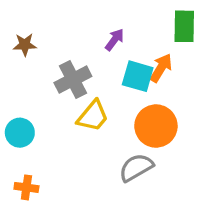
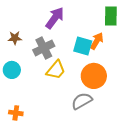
purple arrow: (114, 40) -> (55, 18), moved, size x1.6
brown star: (25, 45) -> (15, 38), moved
cyan circle: (20, 133) -> (12, 70), moved

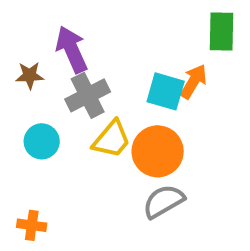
purple arrow: (55, 18) -> (72, 49), moved, turned -60
cyan circle: (12, 70) -> (42, 141), moved
orange circle: (94, 76) -> (158, 151), moved

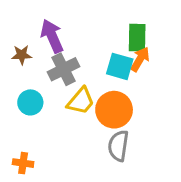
green rectangle: (222, 31) -> (137, 38), moved
gray semicircle: (164, 201) -> (118, 146), turned -52

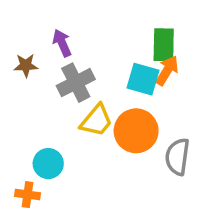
purple arrow: (52, 36) -> (62, 43), size x0.7
cyan circle: (30, 102) -> (48, 164), moved
gray semicircle: (118, 146) -> (177, 157), moved

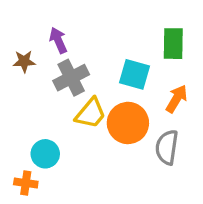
green rectangle: (164, 45) -> (173, 44), moved
orange arrow: (167, 71) -> (177, 99), moved

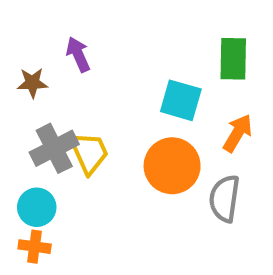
gray cross: (71, 78) -> (54, 148), moved
yellow trapezoid: (91, 113) -> (89, 153), moved, turned -64
cyan circle: (45, 154) -> (37, 207), moved

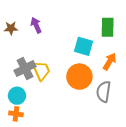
brown star: (32, 83) -> (11, 28), moved

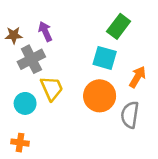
green rectangle: (108, 27) -> (119, 26), moved, turned 36
gray cross: (25, 68) -> (31, 59), moved
cyan circle: (17, 96) -> (25, 103), moved

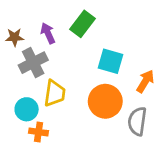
green rectangle: (119, 26) -> (83, 24), moved
yellow trapezoid: (52, 88) -> (55, 93), turned 32
orange cross: (20, 143) -> (39, 132), moved

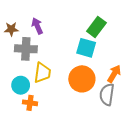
green rectangle: (83, 24) -> (96, 27), moved
gray cross: (33, 63) -> (26, 49), turned 30
orange arrow: (145, 81) -> (114, 74), moved

